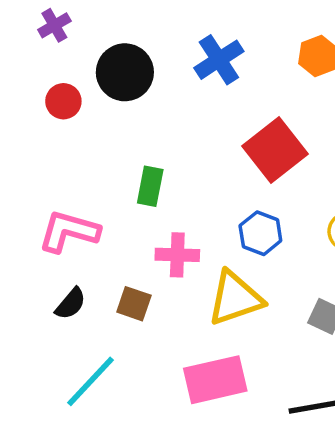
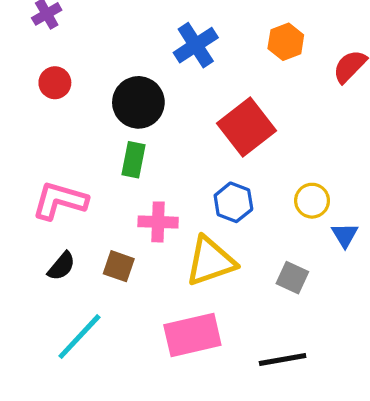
black circle: (125, 72) -> (138, 102), moved

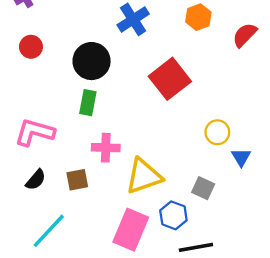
blue hexagon: (233, 202) -> (173, 215), moved
brown square: (119, 266) -> (77, 180), turned -30
pink rectangle: (192, 335) -> (131, 230), turned -54

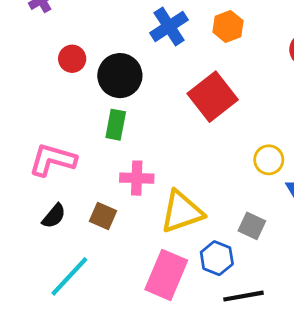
orange hexagon: (198, 17) -> (228, 26), moved
red circle: (31, 47) -> (72, 59), moved
brown square: (77, 180) -> (103, 216), turned 35

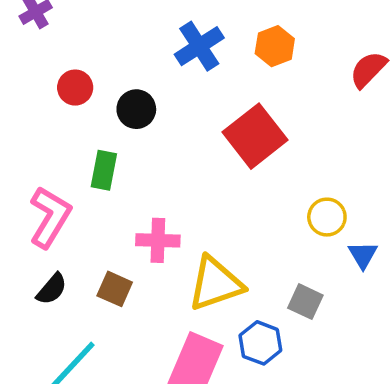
black circle: (120, 76) -> (136, 109), size x0.7
green rectangle: (116, 125) -> (104, 170), moved
pink L-shape: (52, 160) -> (50, 217), turned 105

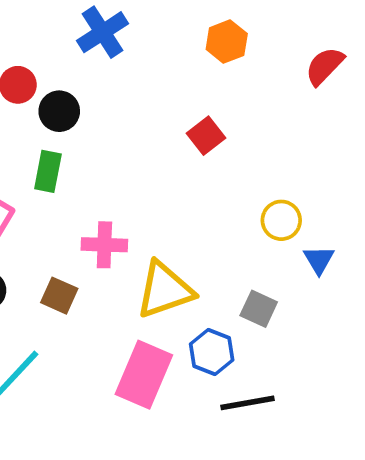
blue cross: (199, 46) -> (103, 32), moved
black circle: (136, 109) -> (59, 111), moved
red square: (255, 136) -> (206, 136), size x0.6

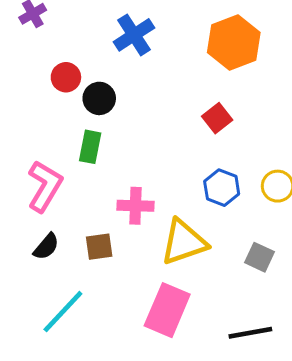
orange hexagon: (227, 42) -> (234, 42), size x1.6
brown square: (59, 296) -> (99, 247), turned -32
blue hexagon: (212, 352) -> (222, 188), moved

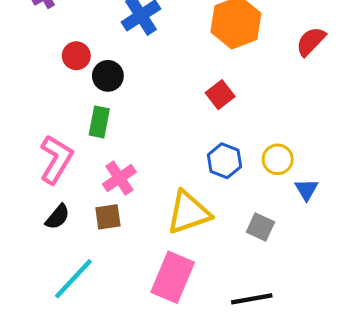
pink cross: (135, 206) -> (119, 178), moved, turned -36

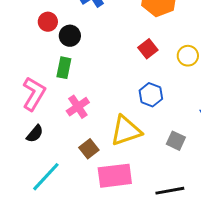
yellow circle: (278, 159) -> (188, 56), moved
brown square: (108, 217) -> (89, 149), moved, turned -30
pink rectangle: (173, 277) -> (115, 176), turned 60

